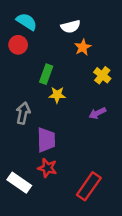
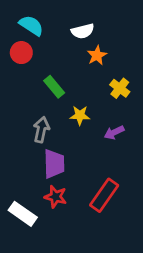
green rectangle: (46, 74) -> (54, 87), turned -60
yellow star: (57, 95) -> (80, 115), moved
gray arrow: (23, 113) -> (41, 130), moved
red rectangle: (89, 186) -> (104, 195), moved

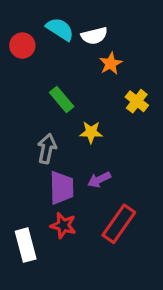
cyan semicircle: (31, 25) -> (60, 29), moved
red circle: (21, 53) -> (22, 46), moved
purple arrow: (114, 132) -> (99, 180), moved
white rectangle: (23, 214) -> (26, 245), turned 40

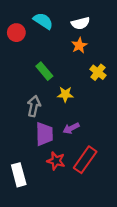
white semicircle: (94, 36) -> (80, 23), moved
red star: (63, 225) -> (56, 161), moved

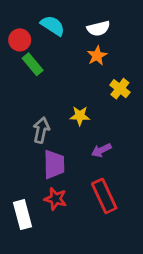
green rectangle: (44, 71) -> (33, 64), moved
purple arrow: (71, 128) -> (101, 150), moved
red rectangle: (85, 160) -> (104, 196), turned -60
red star: (56, 161) -> (56, 199), moved

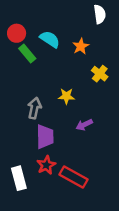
cyan semicircle: (53, 26) -> (50, 39), moved
white semicircle: (98, 28) -> (100, 14), moved, turned -84
red rectangle: (104, 196) -> (74, 177), moved, turned -36
red star: (56, 199) -> (46, 165), turned 30

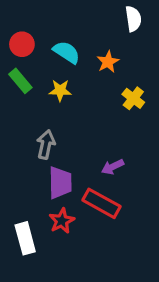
green rectangle: (27, 53) -> (20, 81), moved
yellow star: (66, 96) -> (60, 90), moved
red rectangle: (74, 177) -> (102, 203), moved

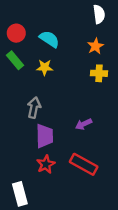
orange star: (108, 62) -> (95, 46), moved
yellow cross: (133, 98) -> (99, 73), turned -35
red rectangle: (102, 203) -> (84, 164), moved
white rectangle: (25, 238) -> (20, 194), moved

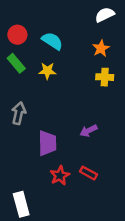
white semicircle: (99, 14) -> (105, 15), turned -108
gray arrow: (34, 108) -> (19, 113), moved
red star: (46, 164) -> (60, 176), moved
red rectangle: (84, 164) -> (88, 173), size x0.6

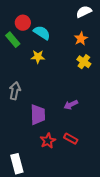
red circle: (17, 35) -> (23, 23), moved
green rectangle: (16, 63) -> (13, 40), moved
yellow cross: (105, 77) -> (84, 62), turned 32

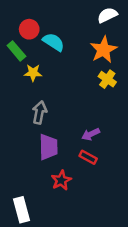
orange star: (81, 39) -> (103, 50), size x1.5
yellow star: (38, 57) -> (33, 73), moved
gray arrow: (15, 91) -> (39, 112), moved
red rectangle: (71, 139) -> (88, 157), moved

